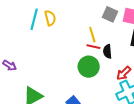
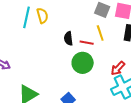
yellow line: (92, 35) -> (100, 33), moved
black semicircle: (107, 51) -> (68, 38), moved

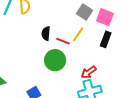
yellow line: (100, 33) -> (78, 34), turned 42

